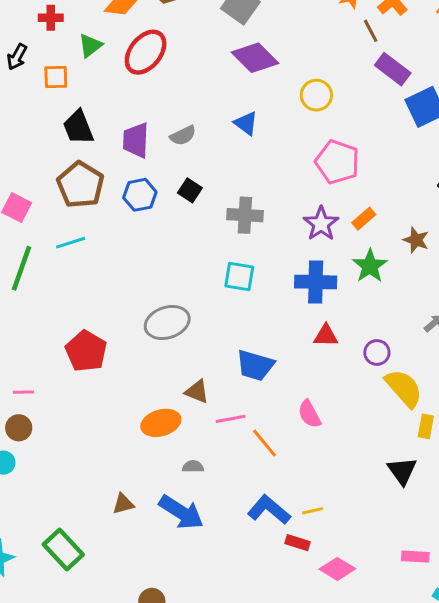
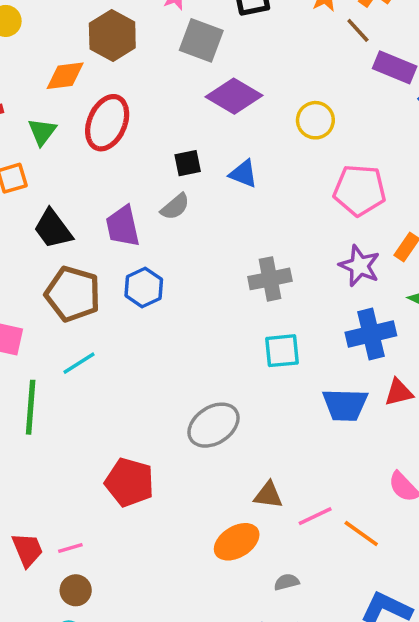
black square: (190, 190) -> (188, 163), moved, turned -30
blue trapezoid: (255, 365) -> (345, 405), moved

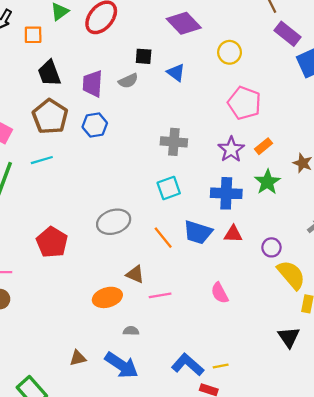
cyan square: (282, 351) -> (169, 188), turned -30
orange line: (361, 534) -> (163, 238), moved

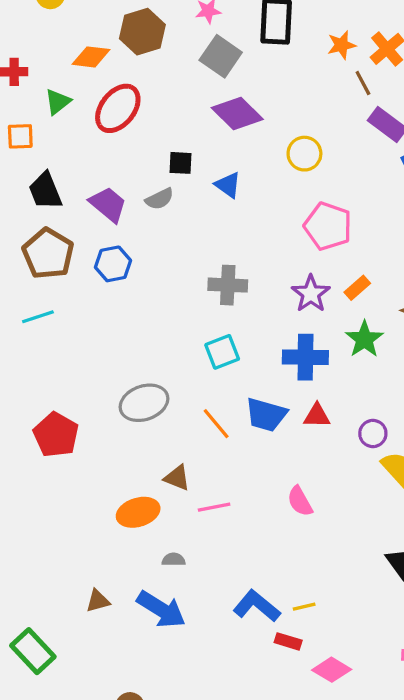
purple trapezoid: (93, 84) -> (108, 204), turned 128

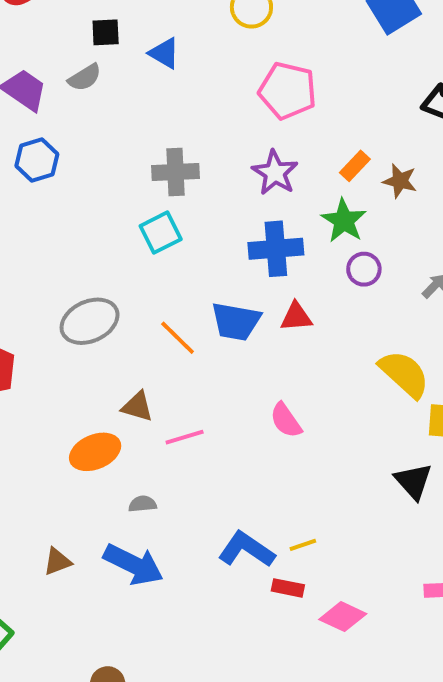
orange rectangle: (357, 288) -> (355, 166), moved
cyan square: (222, 352) -> (161, 233), moved
purple circle: (373, 433) -> (364, 269), moved

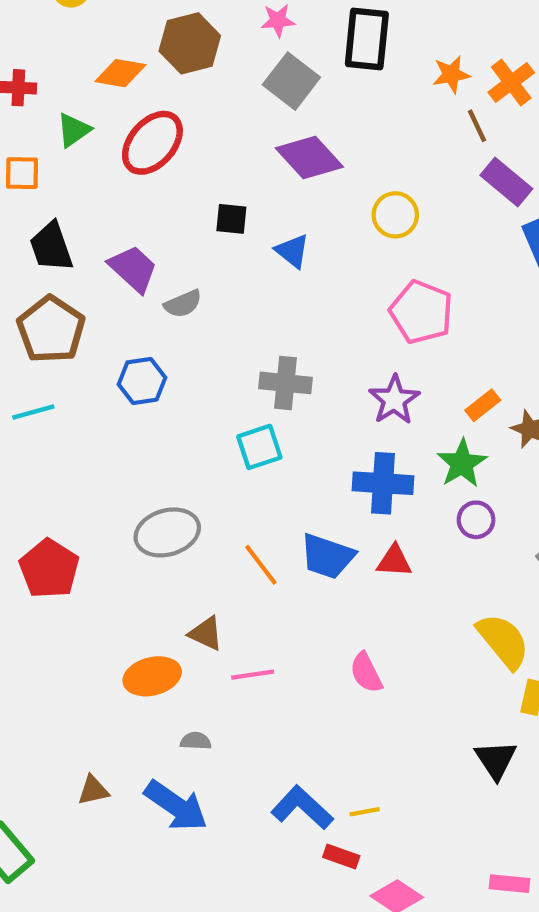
gray semicircle: (85, 78) -> (183, 304), moved
blue hexagon: (37, 160) -> (142, 381), moved

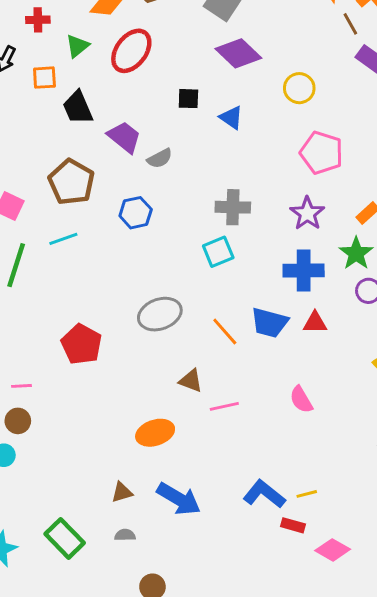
black trapezoid: (51, 247) -> (78, 108), moved
orange ellipse: (152, 676) -> (155, 433), moved
gray semicircle: (196, 741) -> (125, 535), moved

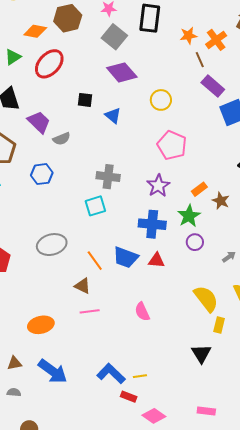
brown triangle: (191, 381) -> (83, 286), moved

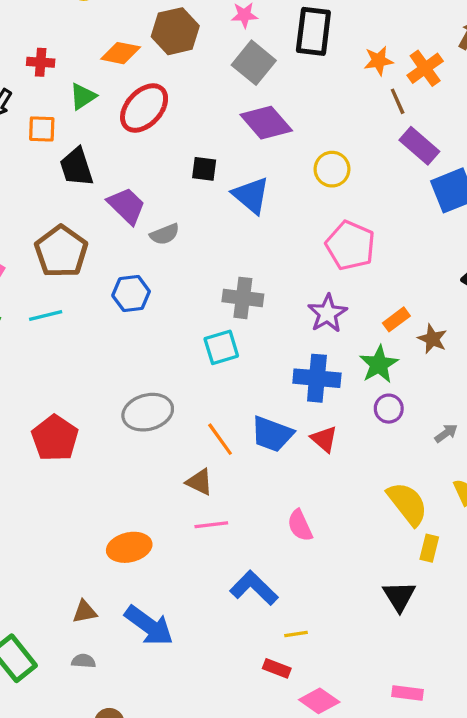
blue triangle: (113, 116) -> (251, 195), size x1.4
red triangle: (157, 260) -> (324, 439), turned 36
blue L-shape: (111, 374) -> (254, 588), moved

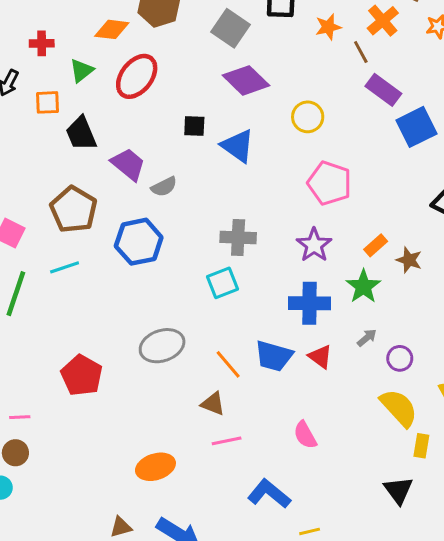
orange star: (379, 61) -> (328, 27), moved
blue hexagon: (131, 294) -> (139, 242), size x1.4
purple circle: (389, 409) -> (400, 358), moved
gray arrow: (446, 433) -> (367, 338), moved

